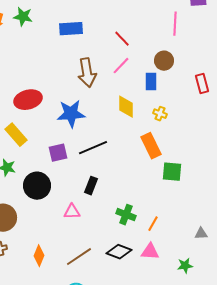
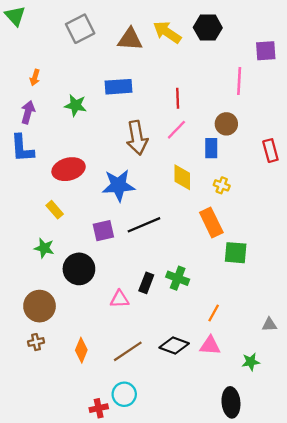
green star: (23, 17) -> (75, 105), moved
red line: (122, 39) -> (178, 98), turned 42
yellow rectangle: (16, 135) -> (55, 210), size x0.7
black rectangle: (91, 186) -> (146, 283), moved
green cross: (126, 215) -> (178, 278), moved

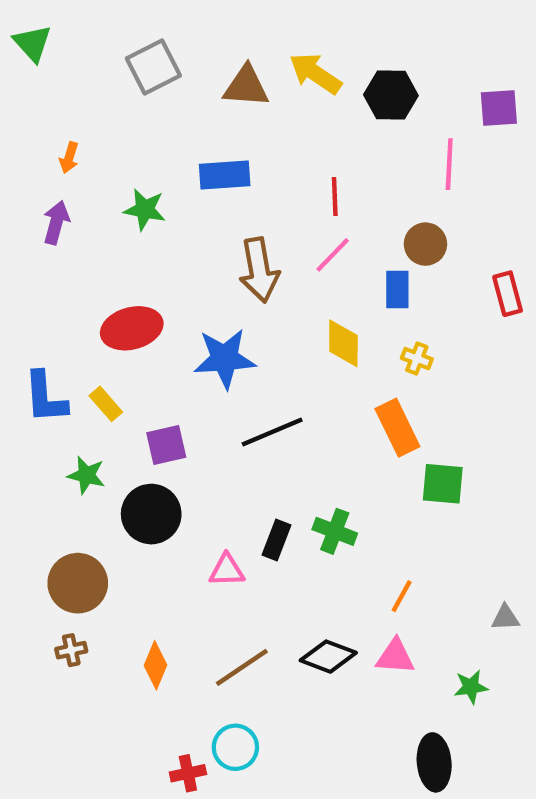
black hexagon: (208, 28) -> (391, 95), moved
blue L-shape: (22, 148) -> (45, 397), moved
purple square: (103, 231) -> (166, 445), moved

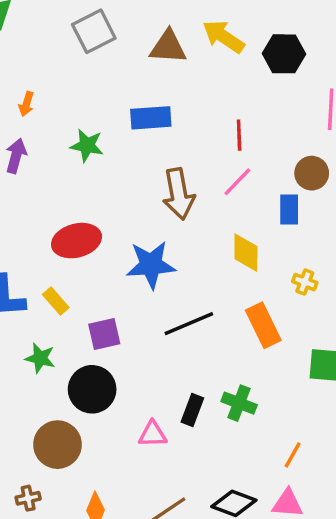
yellow cross: (417, 359) -> (305, 282), moved
orange rectangle: (397, 428) -> (263, 325), moved
brown circle: (78, 583) -> (57, 445), moved

